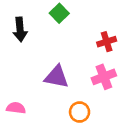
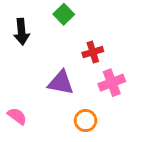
red cross: (107, 42) -> (93, 52), moved
pink semicircle: (16, 108) -> (17, 116), turned 30

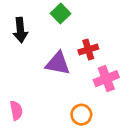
purple triangle: (61, 83) -> (58, 63), moved
pink semicircle: (17, 116) -> (16, 110), turned 42

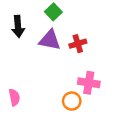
purple triangle: (58, 63) -> (50, 40), moved
pink cross: (106, 79) -> (89, 83), moved, turned 30

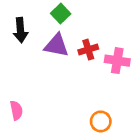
pink cross: (89, 83) -> (117, 61), moved
orange circle: (72, 101) -> (101, 121), moved

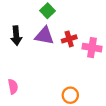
black arrow: (20, 30) -> (16, 36), moved
orange circle: (101, 121) -> (70, 95), moved

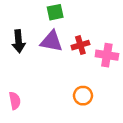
green square: (48, 11) -> (55, 12), turned 32
orange circle: (70, 95) -> (83, 96), moved

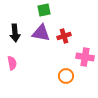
pink cross: (107, 55) -> (85, 57), moved
pink semicircle: (15, 101) -> (12, 63), moved

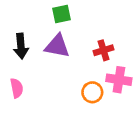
red cross: (64, 36) -> (103, 50), moved
orange circle: (66, 76) -> (92, 92), moved

